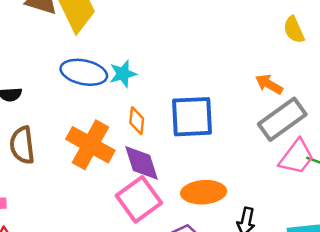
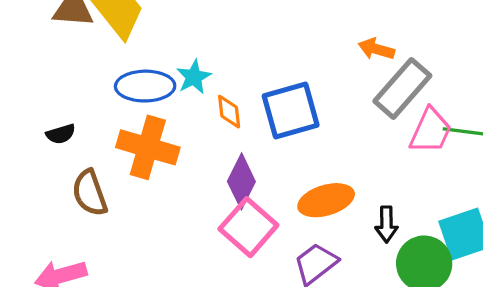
orange diamond: (137, 121) -> (229, 112), moved
orange cross: (90, 145) -> (148, 147), moved
purple diamond: (141, 163) -> (241, 181), turned 57

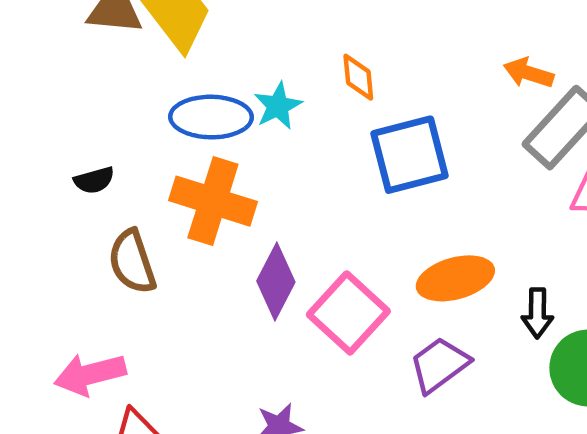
orange diamond: (229, 112) -> (358, 77), moved
purple diamond: (241, 181) -> (276, 282), moved

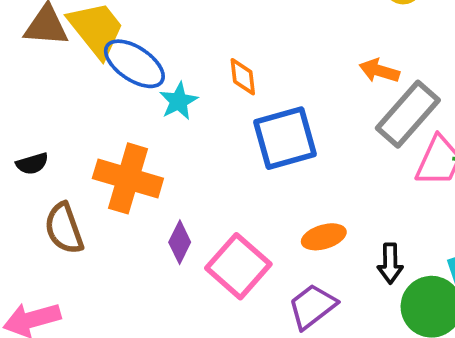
blue ellipse: (211, 117) -> (134, 64), moved, turned 34
orange ellipse: (455, 278) -> (324, 237), size x0.7
purple diamond: (276, 282) -> (180, 242), size x0.7

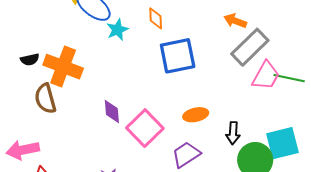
orange cross: (128, 178) -> (63, 67), moved
purple diamond: (180, 242) -> (112, 112), turned -35

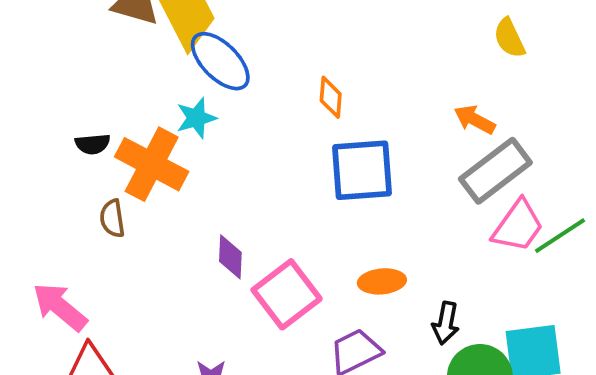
cyan star: (117, 30) -> (196, 118), moved
green line: (289, 78) -> (560, 236), turned -52
brown semicircle: (45, 99) -> (112, 218), size x0.7
pink arrow: (23, 150) -> (60, 307), turned 44

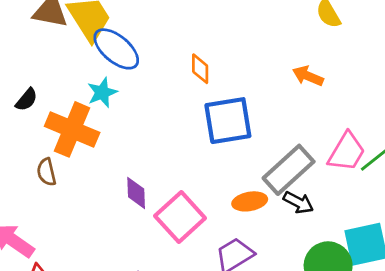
black semicircle: (93, 144) -> (26, 100), moved, turned -40
gray rectangle: (495, 171) -> (289, 170), moved
black arrow: (446, 323) -> (298, 202), moved, turned -68

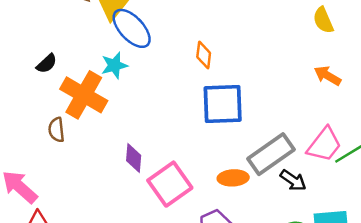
orange arrow: (308, 76) -> (328, 76), moved
black arrow: (298, 202) -> (293, 180), moved

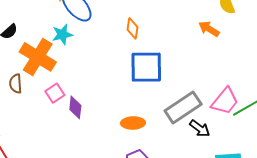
orange arrow: (328, 76) -> (209, 29), moved
orange ellipse: (233, 178) -> (133, 123), moved
pink square: (170, 184) -> (55, 93), moved, size x0.6

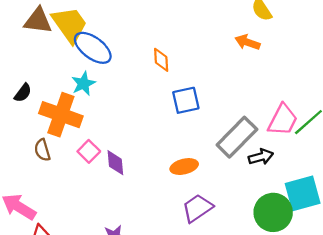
blue square: (146, 67) -> (186, 100), size x0.7
black arrow: (200, 128) -> (261, 157), turned -40

